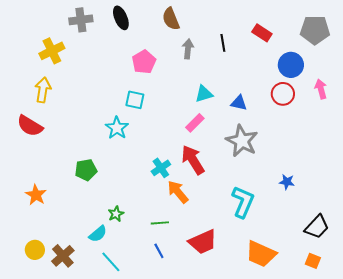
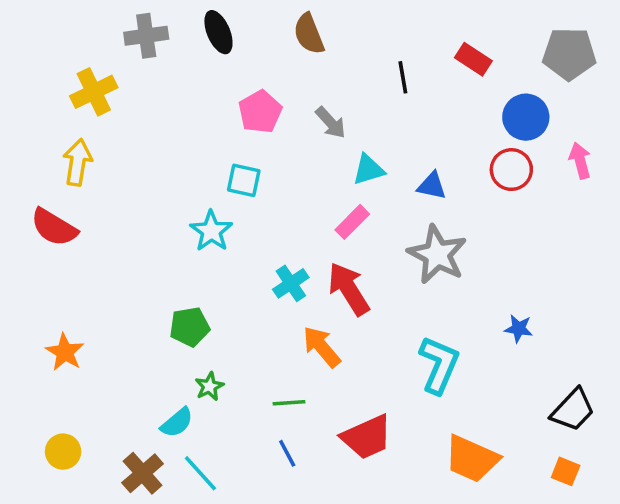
gray arrow: (188, 49) -> (331, 123), moved, turned 132
cyan cross: (161, 168) -> (291, 283), moved
green pentagon: (86, 170) -> (190, 327), moved
brown cross: (63, 256) -> (143, 473), moved

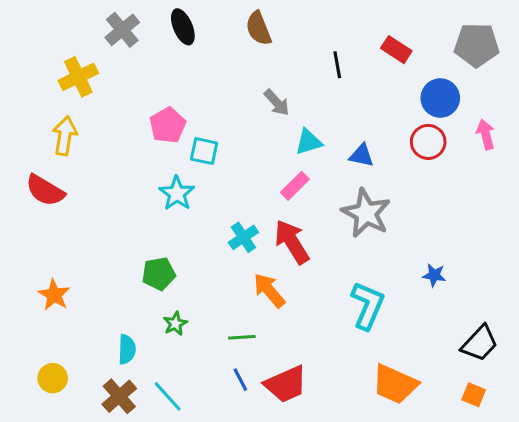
gray cross: (146, 36) -> (122, 30), turned -32
pink pentagon: (260, 112) -> (168, 125), moved
cyan semicircle: (177, 423) -> (127, 349), moved, turned -48
red trapezoid: (367, 437) -> (286, 384), moved

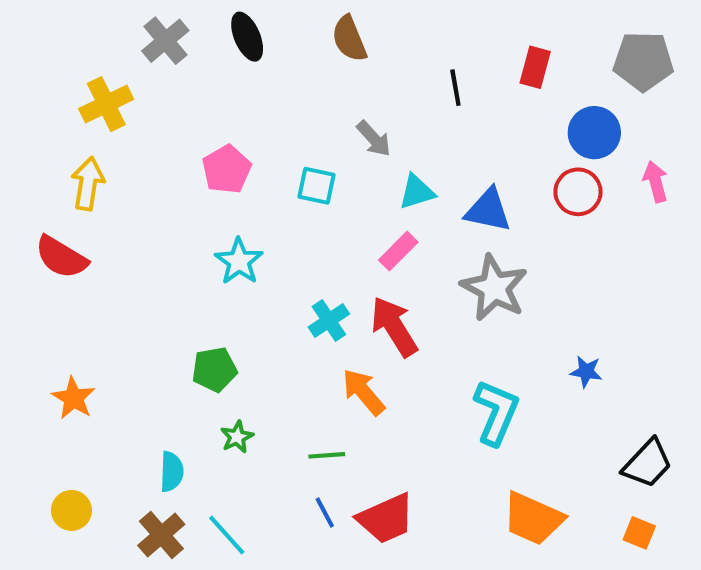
red rectangle: (396, 50) -> (535, 67), turned 72
cyan square: (204, 151) -> (317, 186), moved
blue triangle: (362, 156) -> (488, 210), size x1.4

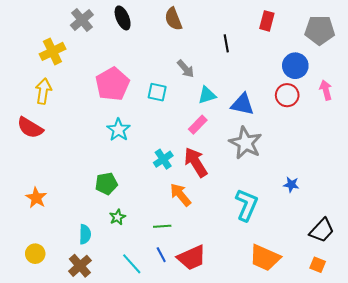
red rectangle: (535, 67) -> (267, 21), moved
pink pentagon: (227, 169) -> (112, 84), size x1.4
cyan line: (227, 535) -> (132, 264), moved

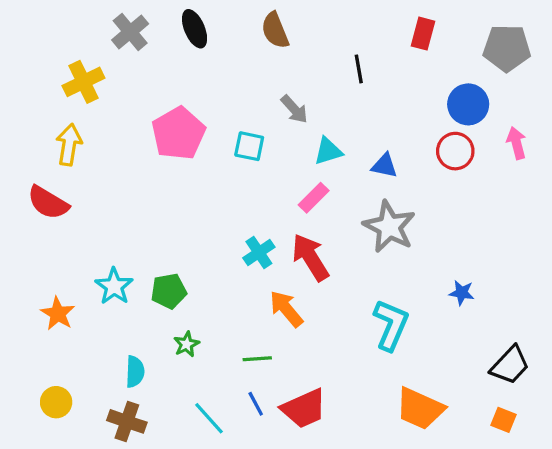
blue triangle: (242, 104) -> (384, 166), size x0.7
cyan star: (119, 130) -> (114, 286), moved
brown cross: (80, 266) -> (127, 421), turned -30

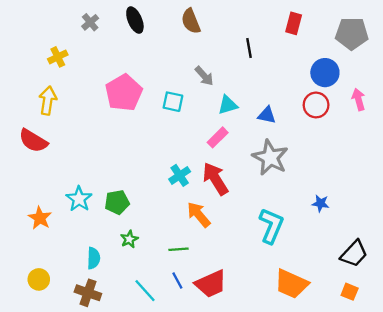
gray cross: (130, 32) -> (90, 22), size x0.7
yellow cross: (83, 82) -> (58, 57), size x0.7

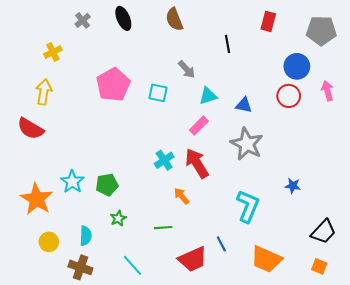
orange arrow: (199, 215) -> (182, 196), size x0.7
orange star: (40, 218) -> (37, 199), size x1.5
yellow circle: (39, 279) -> (49, 242), moved
blue line: (177, 281) -> (221, 244), moved

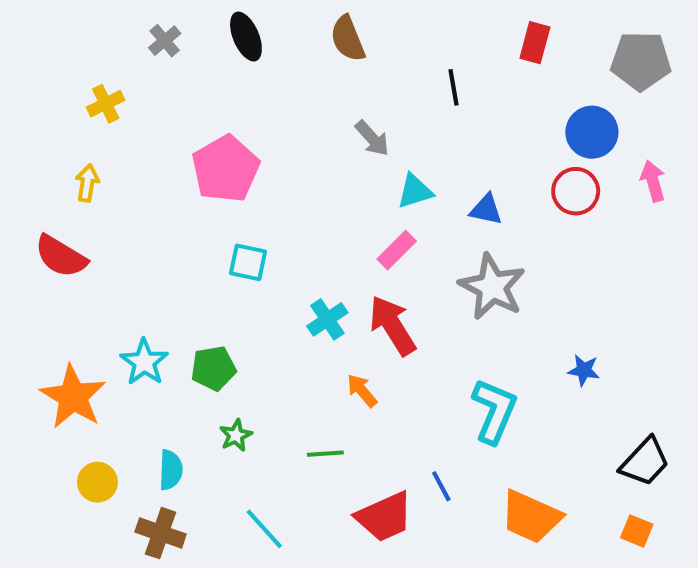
yellow arrow: (44, 92) -> (87, 183), size x0.7
cyan square: (158, 93) -> (248, 262), moved

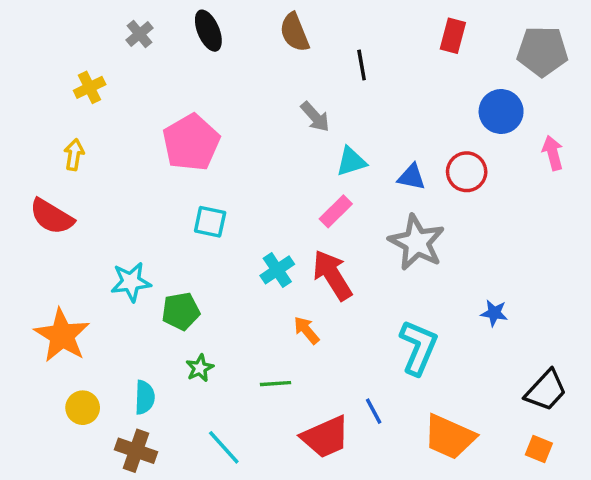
black line: (454, 87) -> (362, 65), moved
red circle: (576, 191) -> (467, 172), moved
cyan star: (144, 362) -> (131, 282), moved, turned 30

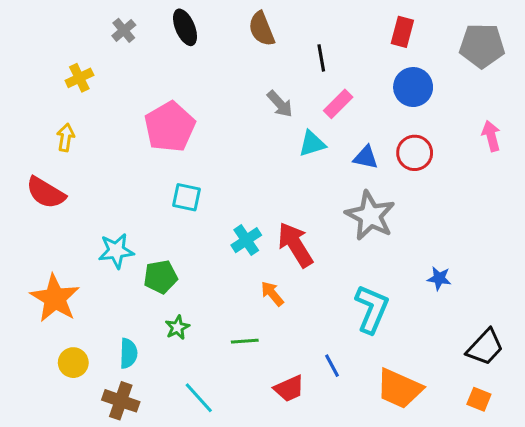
blue circle: (501, 112) -> (413, 87), moved
pink rectangle: (336, 211) -> (338, 104), moved
red trapezoid: (325, 437) -> (289, 389), size x0.7

